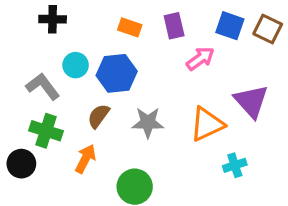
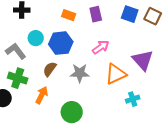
pink arrow: (200, 59) -> (101, 47), moved

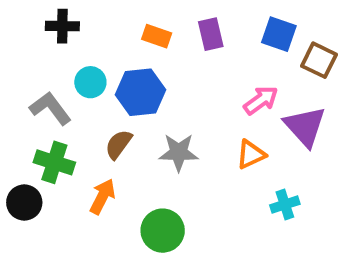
brown square: (153, 16) -> (319, 60), moved
pink arrow: (101, 47) -> (261, 100), moved
orange triangle: (116, 74) -> (251, 154), size x0.7

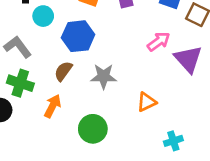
cyan circle: (90, 82) -> (43, 16), moved
orange triangle: (251, 154) -> (147, 102), moved
cyan cross: (285, 205) -> (173, 141), moved

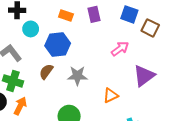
purple triangle: (188, 59) -> (144, 76), moved, turned 35
orange arrow: (53, 106) -> (20, 106), moved

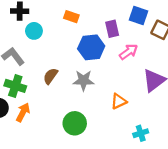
purple rectangle: (94, 14) -> (112, 29), moved
blue hexagon: (58, 45) -> (91, 47), moved

